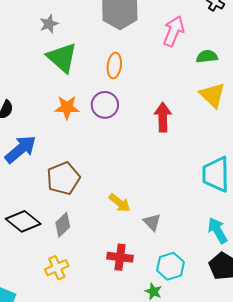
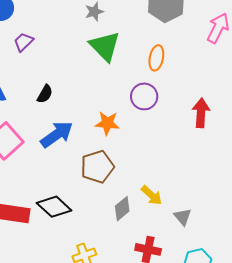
orange star: (67, 107) -> (107, 123), moved
gray diamond: (63, 225) -> (122, 209), moved

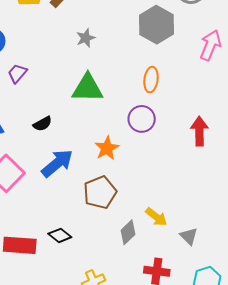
green triangle: (105, 46) -> (88, 88), moved, turned -40
black semicircle: (45, 94) -> (42, 124), turned 36
orange star: (107, 123) -> (107, 148), turned -30
black diamond: (54, 207) -> (60, 235), size x0.7

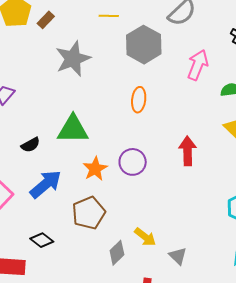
gray star: (86, 38) -> (73, 59), size x1.8
green triangle: (88, 88) -> (73, 129), moved
purple circle: (142, 119) -> (133, 162), moved
black diamond: (60, 235) -> (42, 240), moved

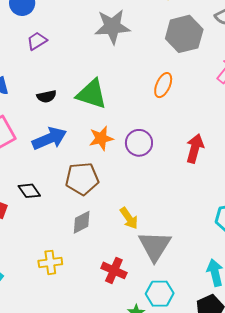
gray diamond: (117, 253) -> (82, 222), moved
gray triangle: (178, 256) -> (155, 246), size x1.8

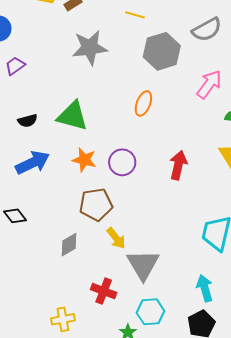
orange star: (101, 138) -> (84, 160), turned 30
brown pentagon: (82, 179) -> (96, 205), moved
yellow cross: (50, 262) -> (63, 319), moved

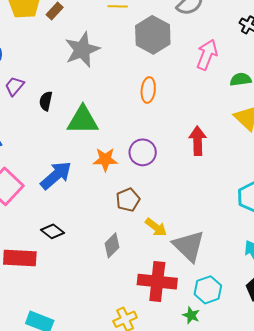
black semicircle: (28, 121) -> (46, 101), moved, turned 132
brown pentagon: (96, 205) -> (128, 200), size x0.7
red cross: (104, 291) -> (157, 282), size x1.5

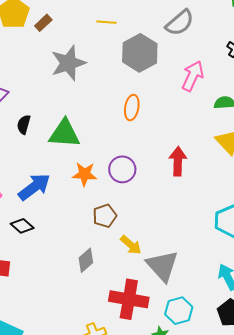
black semicircle: (46, 101) -> (24, 124), moved
black diamond: (53, 231) -> (22, 226), moved

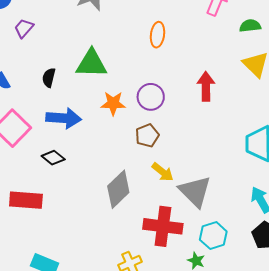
black semicircle: (24, 124) -> (49, 78), moved
blue arrow: (34, 187) -> (64, 118), turned 44
brown pentagon: (105, 216) -> (147, 136), moved
gray diamond: (86, 260) -> (118, 189), size x1.5

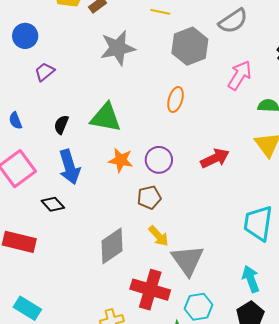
red arrow: (206, 86) -> (215, 158), turned 56
blue arrow: (64, 118) -> (69, 167), turned 60

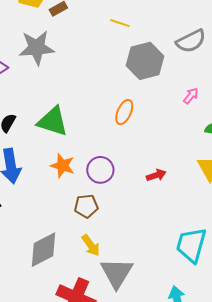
gray star: (118, 48) -> (37, 48), moved
pink arrow: (240, 75) -> (191, 96), size x0.6
red arrow: (215, 158) -> (156, 175), size x0.7

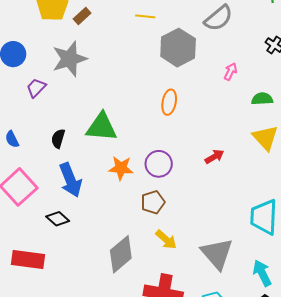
gray triangle: (117, 273) -> (217, 254), moved

